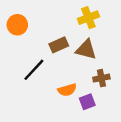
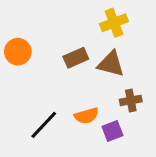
orange circle: (17, 25) -> (18, 52), moved
black line: (34, 70) -> (44, 125), moved

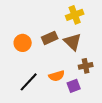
orange circle: (18, 52) -> (23, 43), moved
brown triangle: (111, 64) -> (73, 42), turned 30

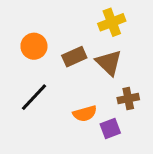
orange circle: (23, 43) -> (34, 46), moved
black line: (29, 82) -> (34, 97), moved

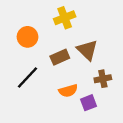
yellow cross: (112, 22) -> (65, 18), moved
brown rectangle: (74, 57) -> (60, 57), moved

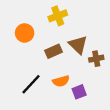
black line: (28, 78) -> (31, 84), moved
brown cross: (103, 79) -> (96, 59), moved

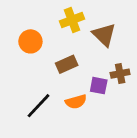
brown triangle: (78, 45) -> (104, 35), moved
purple square: (79, 92) -> (99, 86), moved, turned 32

